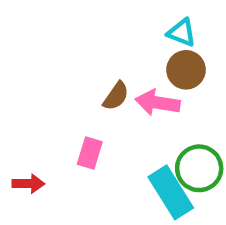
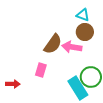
brown semicircle: (116, 96) -> (53, 44), size x1.5

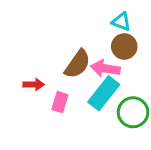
red arrow: (13, 84) -> (34, 85), moved
cyan rectangle: (78, 88) -> (104, 93), moved, turned 70

